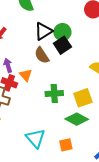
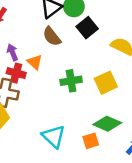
black square: (62, 45) -> (87, 28), moved
green diamond: (77, 119) -> (107, 124), moved

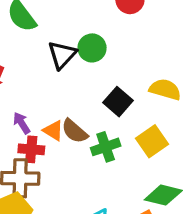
black square: (87, 28) -> (118, 102), moved
brown semicircle: (52, 36) -> (75, 131), moved

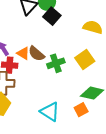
black square: (118, 102) -> (52, 16), moved

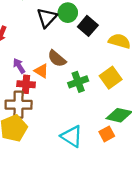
black square: (52, 16) -> (88, 26), moved
brown semicircle: (36, 54) -> (57, 59), moved

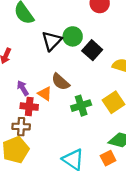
brown cross: (19, 105) -> (21, 127), size x0.7

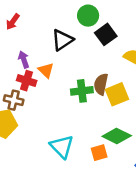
black triangle: (52, 41) -> (62, 40), moved
brown semicircle: (60, 82) -> (101, 84), moved, turned 48

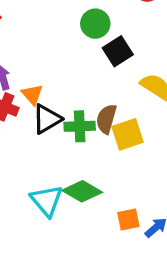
black triangle: (62, 40) -> (47, 119), moved
green diamond: (117, 136) -> (82, 191), moved
orange square: (99, 153) -> (128, 220), moved

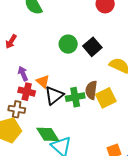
green circle: (95, 24) -> (68, 44), moved
green diamond: (82, 191) -> (48, 134), moved, turned 35

